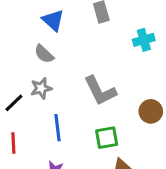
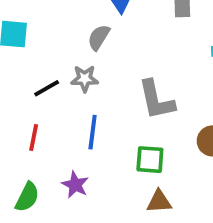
gray semicircle: (44, 54) -> (99, 37), turned 65

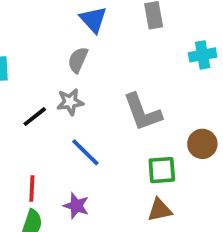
blue line: (93, 132) -> (85, 152), turned -44
red line: (34, 137) -> (32, 189), moved
green square: (150, 160) -> (162, 170), moved

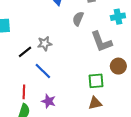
gray semicircle: (78, 60) -> (78, 19), moved
gray L-shape: (142, 112) -> (101, 42), moved
blue line: (85, 152) -> (43, 71), moved

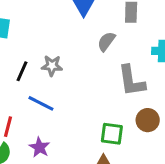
black line: (25, 52) -> (22, 71), turned -40
blue line: (43, 71) -> (41, 103), turned -30

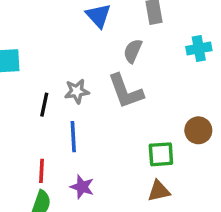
gray L-shape: (132, 81) -> (126, 91), moved
blue line: (41, 103) -> (73, 137), turned 72

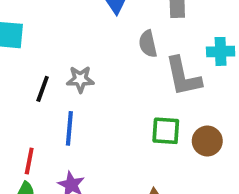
gray semicircle: (133, 51) -> (148, 44), turned -45
gray L-shape: (126, 91) -> (183, 77), moved
green square: (161, 154) -> (166, 131), moved

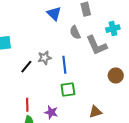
black line: (43, 89) -> (26, 67), turned 32
blue line: (69, 128) -> (64, 65), moved
green square: (166, 131) -> (68, 89), moved

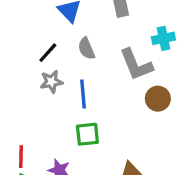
gray semicircle: (75, 32) -> (86, 48), moved
black line: (26, 67) -> (48, 53), moved
brown circle: (116, 76) -> (158, 99), moved

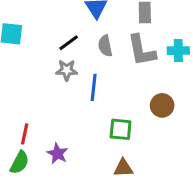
gray L-shape: (136, 65) -> (141, 50), moved
green square: (87, 134) -> (121, 129), moved

